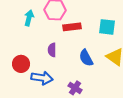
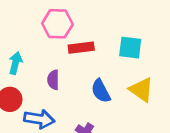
cyan arrow: (29, 18) -> (15, 63), moved

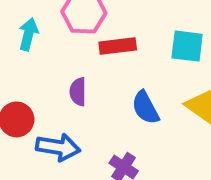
cyan arrow: (15, 63) -> (28, 34), moved

